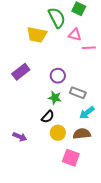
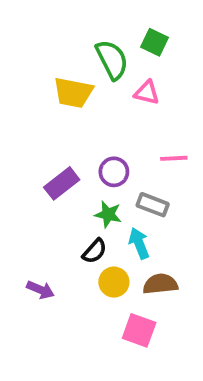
pink line: (89, 48) -> (174, 158), moved
purple rectangle: (21, 72) -> (62, 183), moved
cyan arrow: (87, 113) -> (139, 243), moved, turned 105

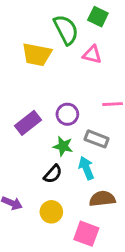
yellow circle: (114, 282) -> (51, 212), moved

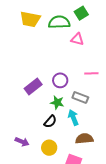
green square: (98, 17) -> (81, 13), turned 32
green semicircle: (66, 30) -> (59, 22), turned -65
yellow trapezoid: (37, 54) -> (30, 19), moved

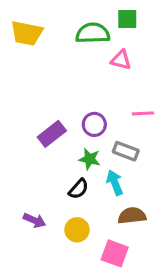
green square: (81, 13) -> (127, 19), turned 32
yellow trapezoid: (30, 19) -> (27, 33), moved

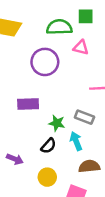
purple circle: (94, 124) -> (45, 62), moved, size x1.5
purple rectangle: (52, 134) -> (28, 104), turned 36
purple arrow: (35, 220) -> (15, 159), moved

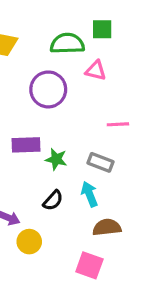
green star: (57, 123) -> (56, 159), moved
yellow circle: (47, 177) -> (29, 242), moved

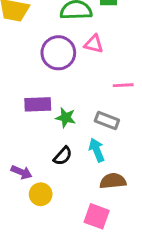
pink triangle: (96, 70) -> (94, 44), moved

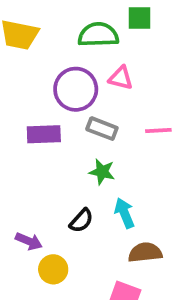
purple rectangle: (38, 104) -> (44, 134), moved
green star: (66, 118) -> (102, 172), moved
gray rectangle: (107, 121) -> (102, 129), moved

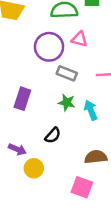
purple rectangle: (44, 134) -> (22, 99), moved, turned -70
cyan arrow: (125, 213) -> (91, 110), moved

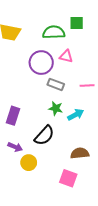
purple rectangle: (22, 99) -> (13, 116), moved
cyan arrow: (91, 110) -> (76, 115), turned 84
black semicircle: (53, 135) -> (44, 135), size x1.5

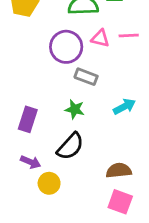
pink line: (87, 85) -> (129, 35), moved
green star: (56, 108) -> (75, 109), moved
cyan arrow: (76, 115) -> (124, 107), moved
pink square: (68, 178) -> (120, 202), moved

